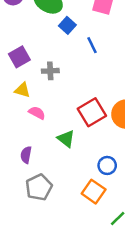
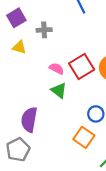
pink semicircle: (37, 113) -> (57, 69), moved
purple semicircle: (26, 155) -> (29, 120), moved, size x1.6
gray pentagon: (39, 187) -> (18, 150), moved

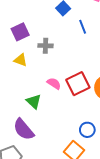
green triangle: (59, 90) -> (34, 102), moved
purple semicircle: (29, 120) -> (24, 129), turned -55

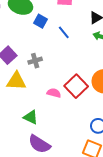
yellow triangle: (21, 60) -> (16, 81), size x1.5
green triangle: (34, 102) -> (31, 117), moved

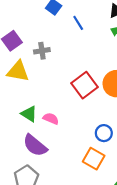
pink semicircle: (54, 93) -> (51, 119), moved

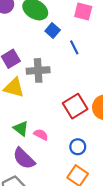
gray cross: (42, 51) -> (38, 70), size x1.5
blue circle: (104, 133) -> (78, 147), moved

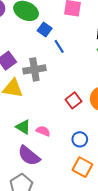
blue line: (74, 47) -> (59, 46), moved
red square: (75, 106) -> (73, 100), size x0.7

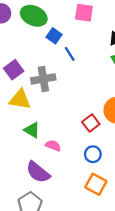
red square: (73, 100) -> (91, 123), moved
green triangle: (23, 127) -> (32, 130), moved

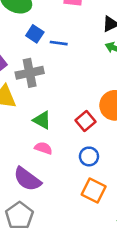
blue square: (54, 36) -> (35, 34), moved
blue line: (70, 54) -> (59, 43), turned -48
green triangle: (32, 130) -> (42, 120), moved

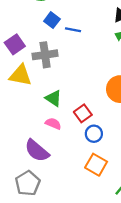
red square: (86, 121) -> (83, 113), moved

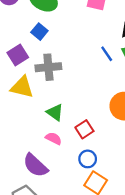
blue square: (52, 20) -> (39, 32), moved
blue line: (73, 30) -> (107, 54), moved, turned 42
blue circle: (94, 134) -> (88, 159), moved

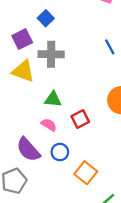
green triangle: (55, 112) -> (53, 99), turned -36
blue circle: (88, 159) -> (60, 152), moved

